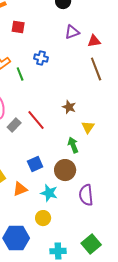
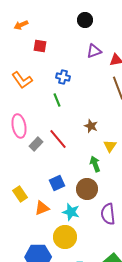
green line: (20, 74) -> (57, 100), moved
yellow circle: (43, 218) -> (65, 237), size x1.5

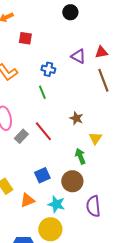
purple triangle: (94, 51) -> (78, 56), moved, turned 49

